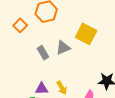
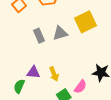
yellow square: (86, 34) -> (86, 22), turned 30

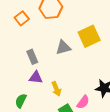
gray rectangle: (39, 36) -> (32, 57), moved
purple triangle: (33, 72) -> (36, 77), moved

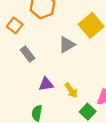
gray rectangle: (32, 57) -> (27, 54), moved

